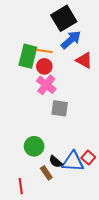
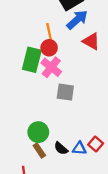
orange line: (44, 51) -> (49, 32), turned 70
green rectangle: (28, 56) -> (32, 60), moved
blue triangle: (73, 162) -> (79, 148), size x0.6
brown rectangle: (46, 173) -> (39, 150), moved

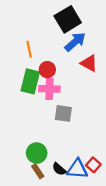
orange line: (49, 32) -> (29, 49), moved
pink cross: (51, 67) -> (49, 89), turned -36
blue triangle: (79, 148) -> (77, 169), size x1.5

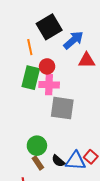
black square: (68, 19) -> (49, 27), moved
red triangle: (89, 63) -> (87, 60), turned -30
gray square: (63, 113) -> (62, 108), size x1.4

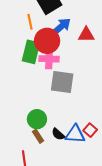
blue arrow: (73, 40) -> (61, 27), moved
red circle: (47, 66) -> (47, 41), size x1.6

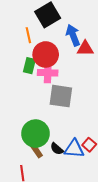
blue arrow: (61, 27) -> (73, 35), moved, turned -70
green rectangle: (31, 52) -> (29, 66), size x0.7
green circle: (37, 119) -> (35, 134), size x1.4

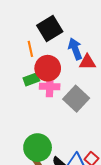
green rectangle: (29, 66) -> (31, 79), turned 56
gray square: (61, 96) -> (76, 99), moved, turned 35

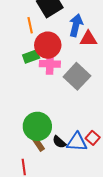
blue arrow: (75, 49) -> (76, 25), turned 35

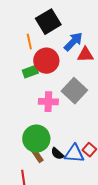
blue arrow: (76, 25) -> (73, 42), turned 30
pink cross: (50, 64) -> (48, 102), moved

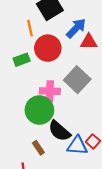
green rectangle: (30, 72) -> (22, 60), moved
green circle: (36, 139) -> (39, 110), moved
black semicircle: (57, 154) -> (59, 131), moved, size x1.6

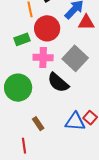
pink cross: (50, 91) -> (43, 57), moved
green circle: (39, 110) -> (18, 88), moved
black semicircle: (59, 131) -> (58, 83), moved

